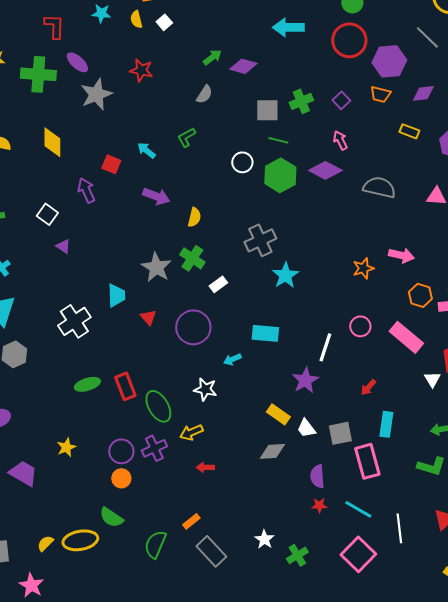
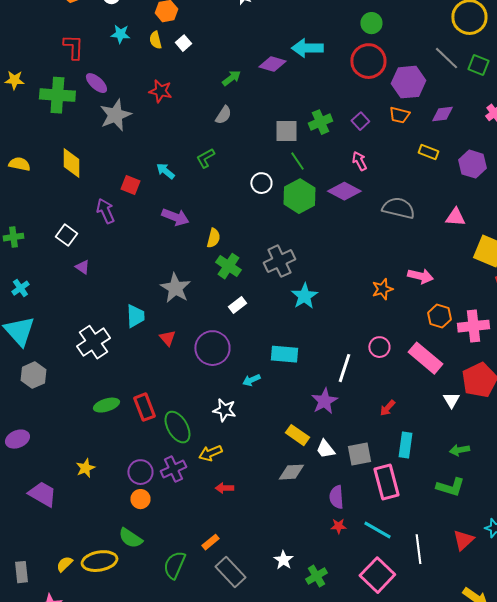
purple diamond: (243, 66) -> (272, 64), moved
green line: (278, 140) -> (297, 161), turned 42
green cross: (192, 258) -> (228, 266), moved

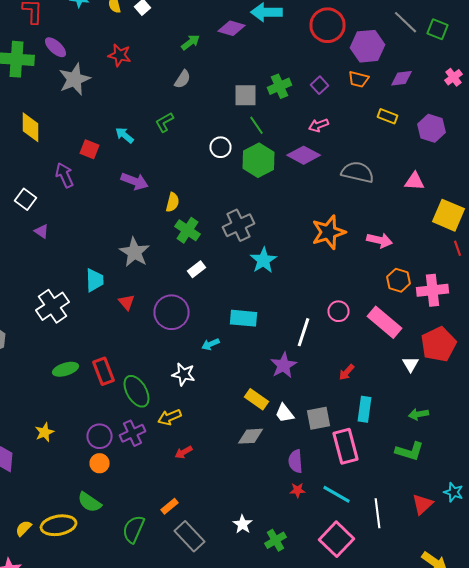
pink arrow: (359, 161) -> (318, 125), turned -84
orange star: (382, 289) -> (328, 232), moved, size x1.6
red arrow: (224, 488) -> (184, 452), turned -30

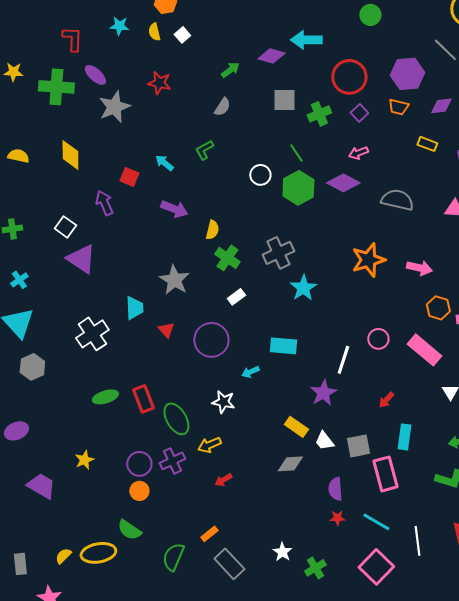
red circle: (328, 25) -> (349, 77), moved
gray square: (246, 95) -> (284, 100), moved
purple triangle: (42, 231) -> (81, 259), size x2.0

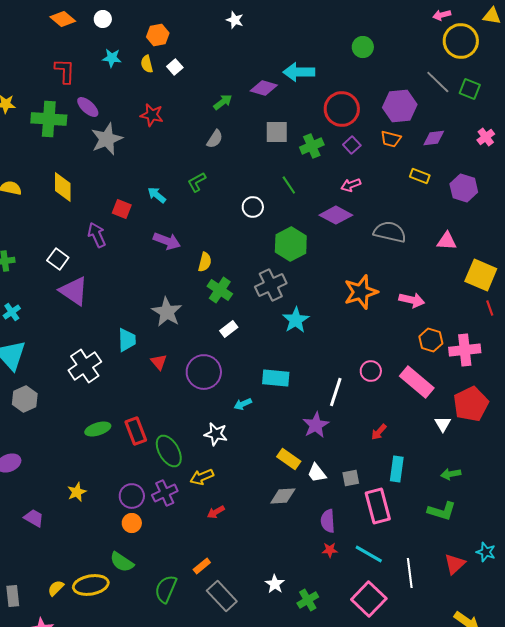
green hexagon: (298, 188) -> (291, 244), moved
gray square: (358, 446) -> (351, 478), size x0.7
purple trapezoid: (41, 486) -> (34, 518), size x0.7

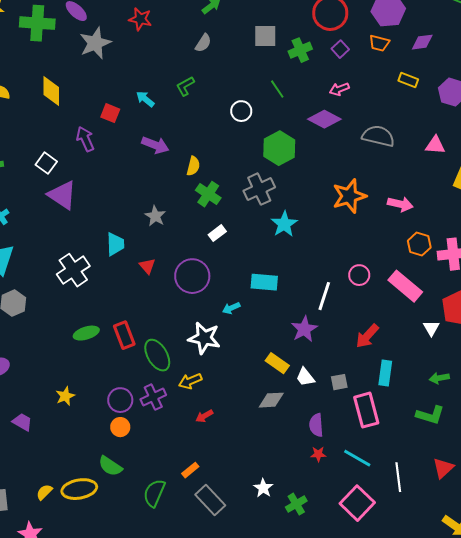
gray star: (167, 312) -> (155, 216), size x0.7
red arrow: (379, 432) -> (367, 336), size x1.5
white star: (216, 434) -> (204, 338), size x1.4

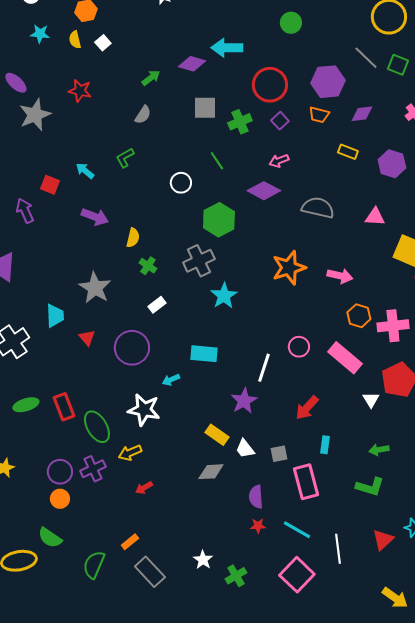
green cross: (208, 194) -> (148, 266), size x0.7
gray star: (155, 216) -> (95, 288), size x1.5
cyan rectangle: (385, 373) -> (325, 445), size x0.7

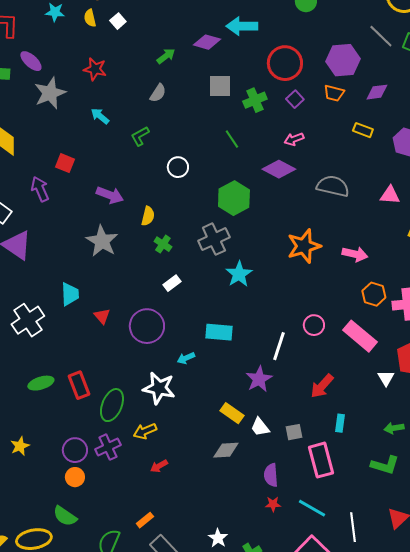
cyan arrow: (85, 171) -> (100, 116), moved
white circle: (181, 183) -> (178, 167), moved
gray star: (95, 288) -> (102, 241), moved
green ellipse: (97, 427) -> (112, 405), turned 52

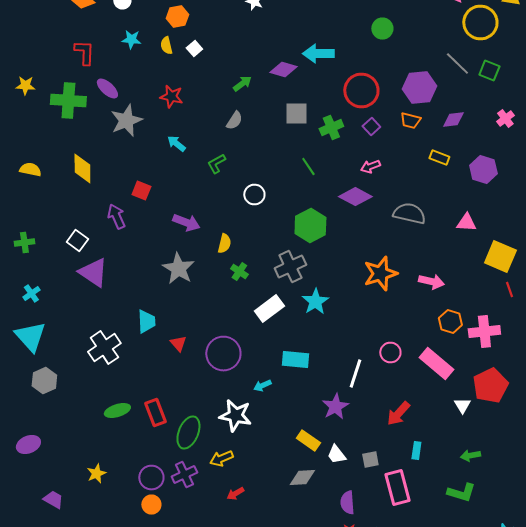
white rectangle: (172, 283) -> (269, 308), moved, size x1.6

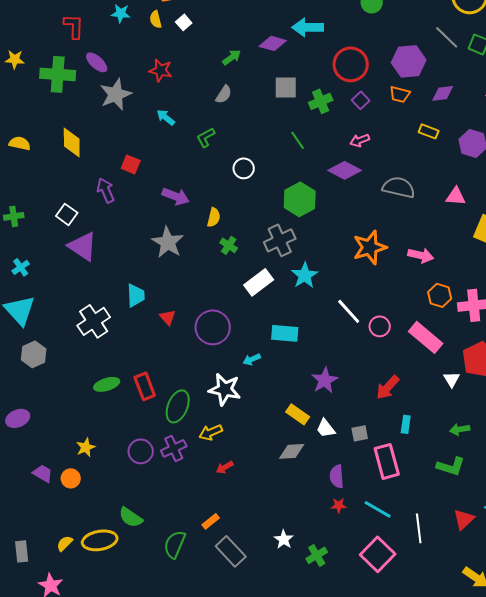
white line: (355, 374) -> (349, 311), moved, turned -60
orange circle: (151, 504) -> (71, 478), moved

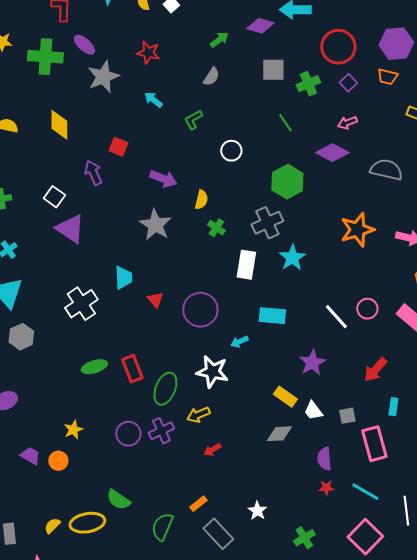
white rectangle: (259, 282) -> (246, 265), turned -44
white line: (349, 311) -> (336, 317), moved
white star: (284, 539) -> (257, 511), moved

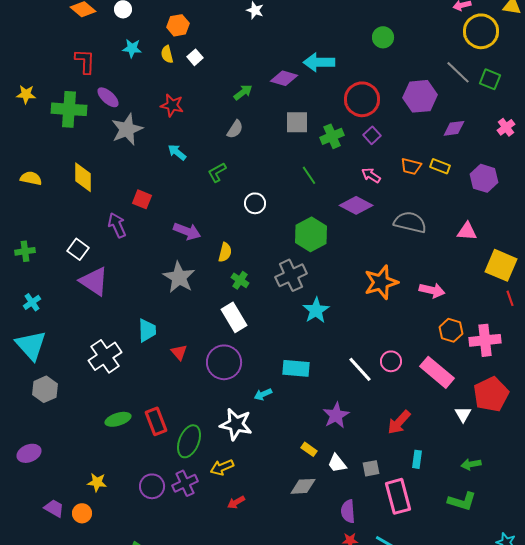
orange trapezoid: (387, 77) -> (411, 166), moved
pink arrow: (347, 123) -> (371, 175), turned 54
white rectangle: (246, 265) -> (234, 317), moved, turned -40
yellow rectangle: (285, 397) -> (309, 449), size x0.7
yellow star: (73, 430) -> (97, 482), turned 30

